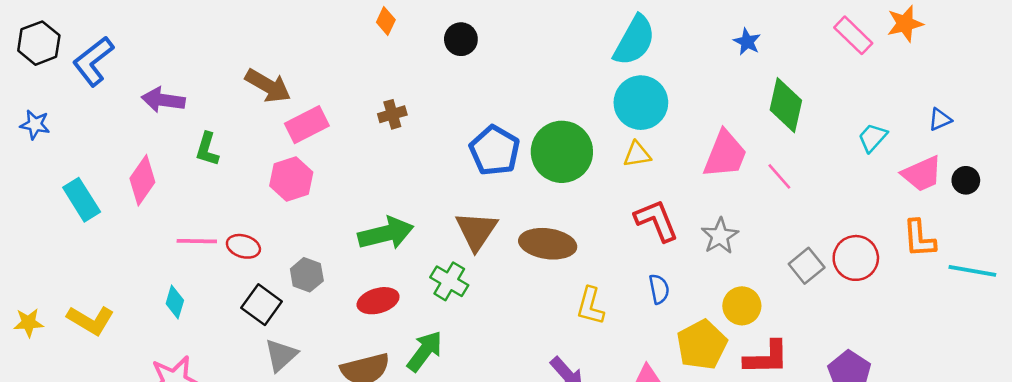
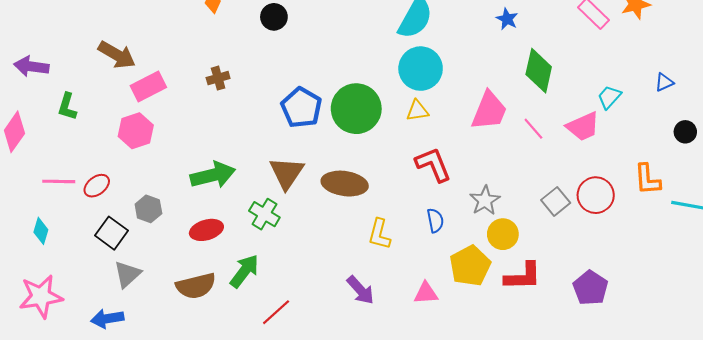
pink trapezoid: (922, 174) -> (583, 127), moved
gray star: (720, 236) -> (485, 200), moved
red ellipse: (243, 246) -> (97, 186), turned -55

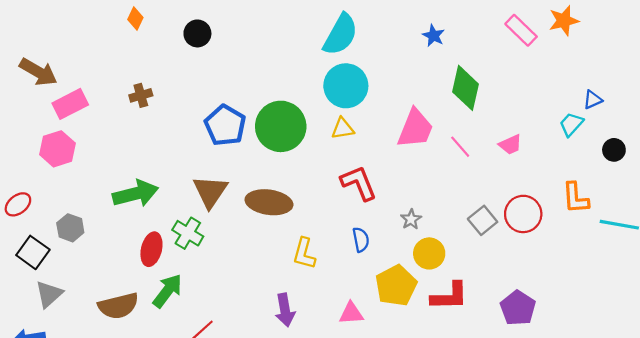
cyan trapezoid: (609, 97) -> (571, 124), moved
pink trapezoid: (583, 127) -> (510, 145), size x0.7
gray star: (485, 200) -> (411, 219), size x0.7
red ellipse: (206, 230) -> (151, 249), moved, turned -60
purple arrow: (360, 290) -> (285, 310), turned 32

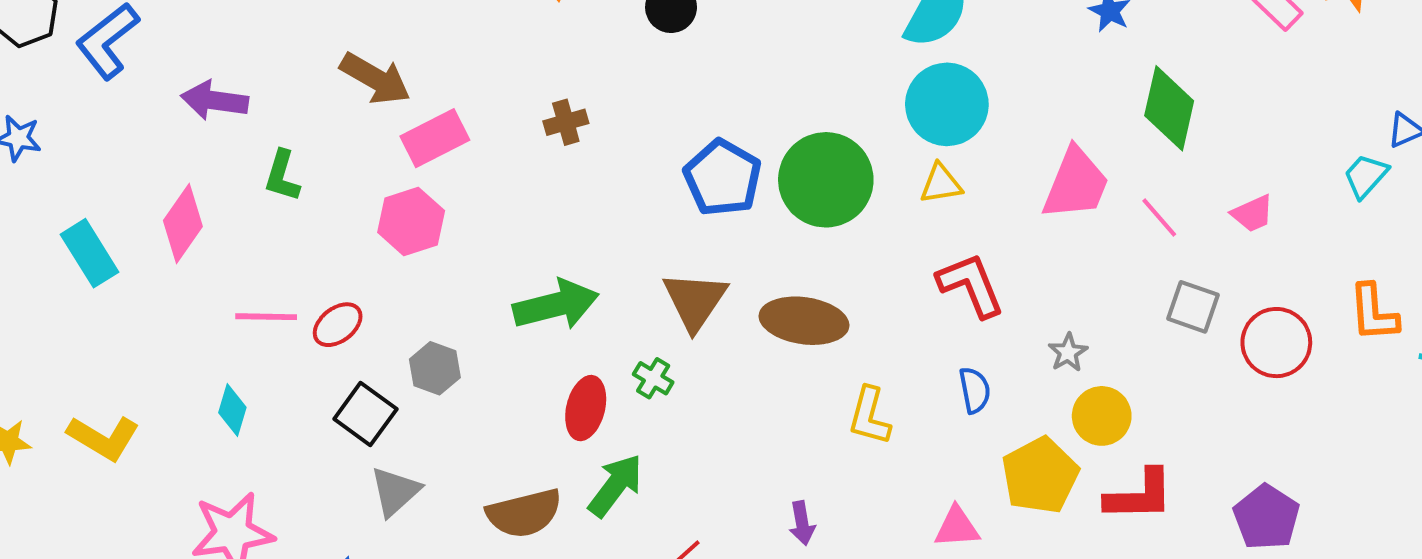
gray square: (483, 220) -> (1193, 307), moved, turned -32
green cross: (188, 233) -> (653, 378), size x0.7
purple arrow: (285, 310) -> (802, 523), moved, size x0.7

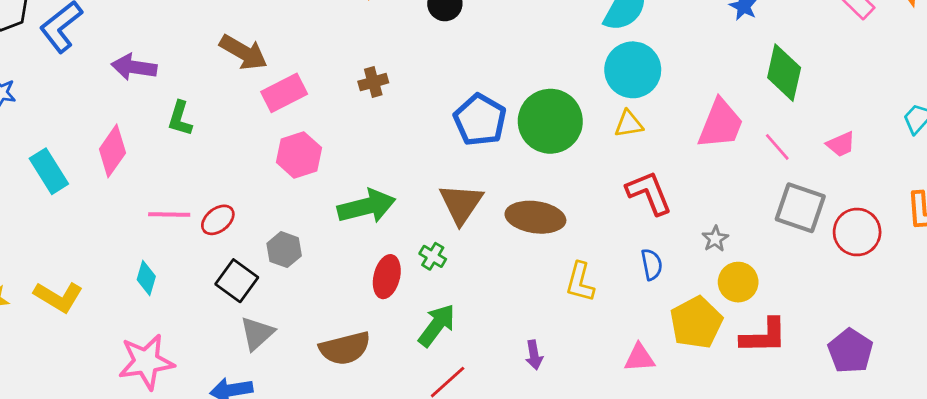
pink hexagon: (411, 221) -> (299, 155), moved
gray square: (1193, 307) -> (800, 208), size x1.4
green arrow: (615, 485) -> (437, 325), moved

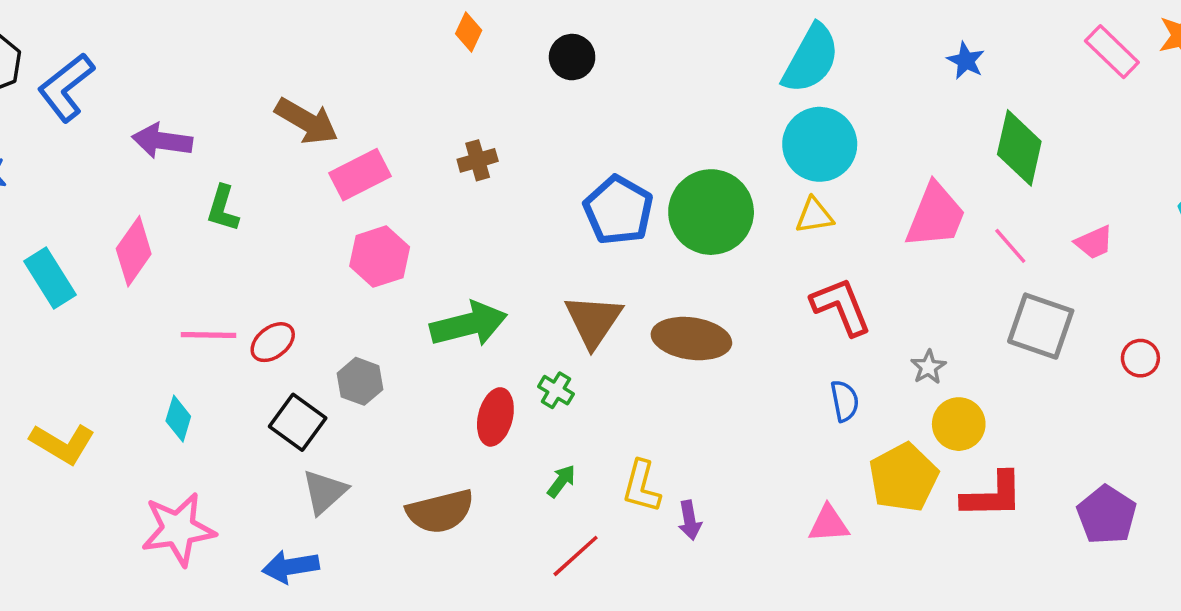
red circle: (857, 232) -> (1140, 358), moved, size x0.6
yellow L-shape: (580, 282) -> (642, 486), moved
green arrow: (437, 325) -> (561, 481), size x0.6

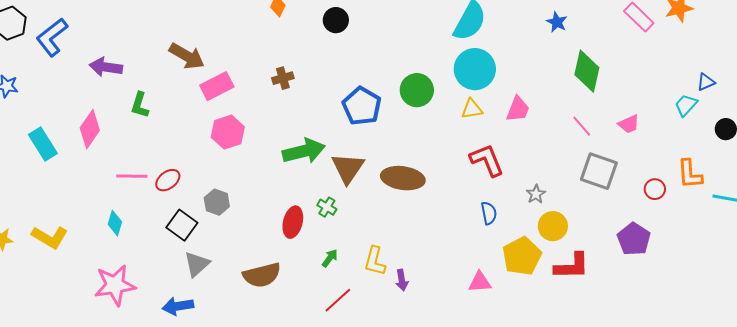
green circle: (711, 212) -> (417, 90), moved, size x0.7
pink trapezoid: (936, 216) -> (518, 109), moved, size x0.7
green arrow: (469, 324) -> (304, 151), moved
purple pentagon: (1107, 515) -> (634, 239), moved

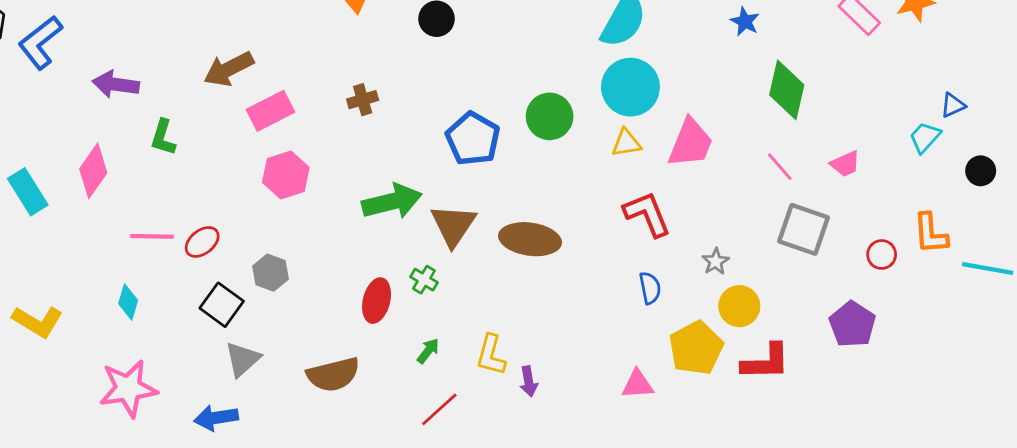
brown arrow: (187, 56) -> (229, 69), turned 123
pink trapezoid: (518, 109) -> (690, 143), size x1.4

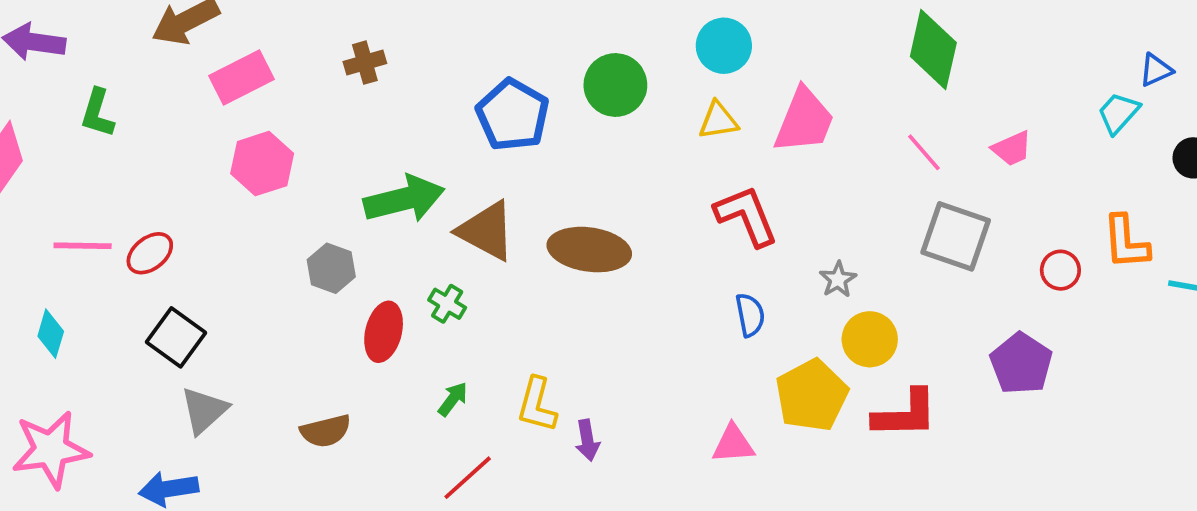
cyan circle: (630, 87) -> (724, 46), size x0.7
brown triangle: (453, 225) -> (486, 231), turned -36
gray hexagon: (271, 273) -> (331, 268), moved
brown semicircle: (333, 375) -> (326, 431), size x0.7

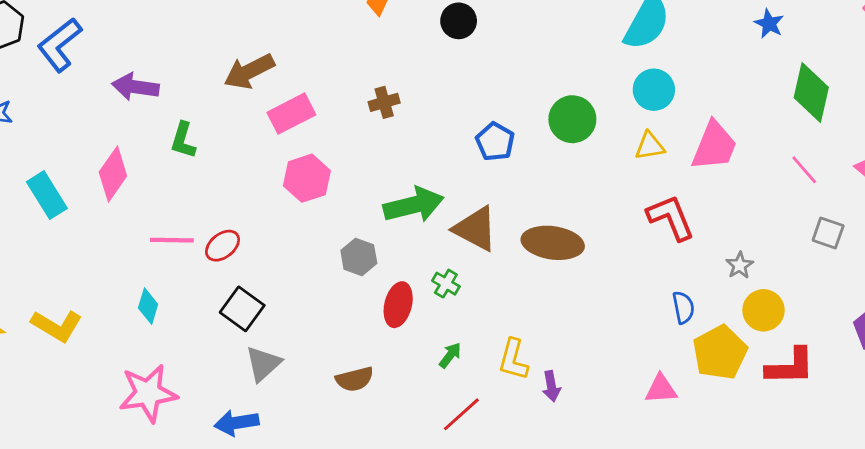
blue pentagon: (513, 115) -> (495, 142), size x0.7
gray square: (956, 236) -> (828, 233), size x0.6
blue semicircle: (750, 315) -> (683, 307), moved

